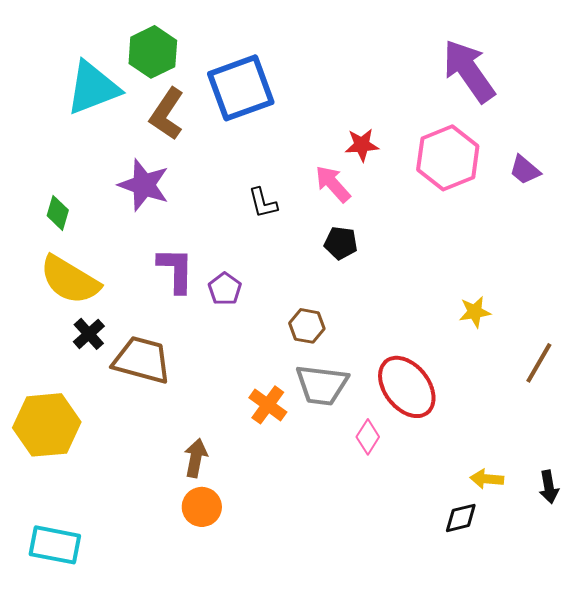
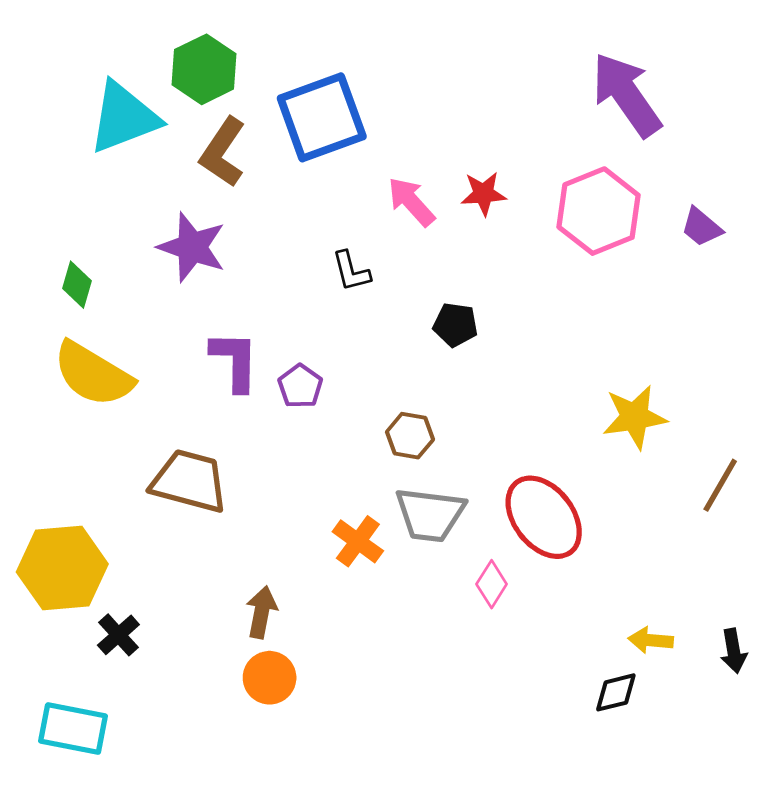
pink arrow: (333, 184) -> (411, 202), moved
yellow star: (475, 312) -> (635, 417), size x1.5
black cross: (89, 334) -> (118, 635), moved

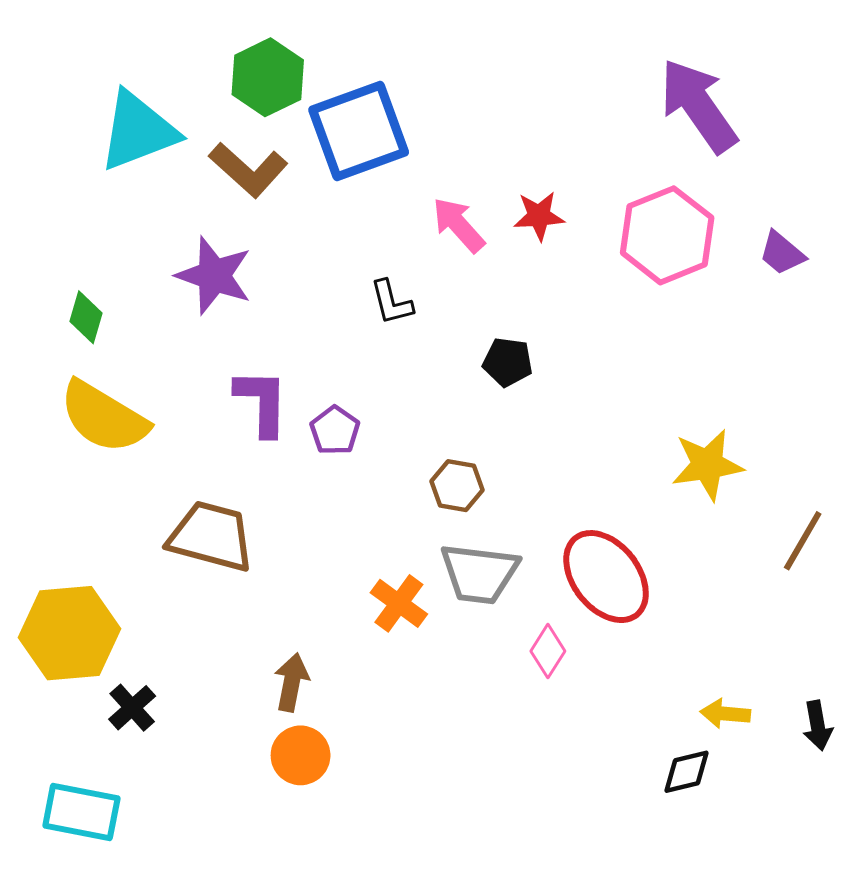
green hexagon: (204, 69) -> (268, 77), moved
brown L-shape: (223, 152) -> (248, 170), turned -82

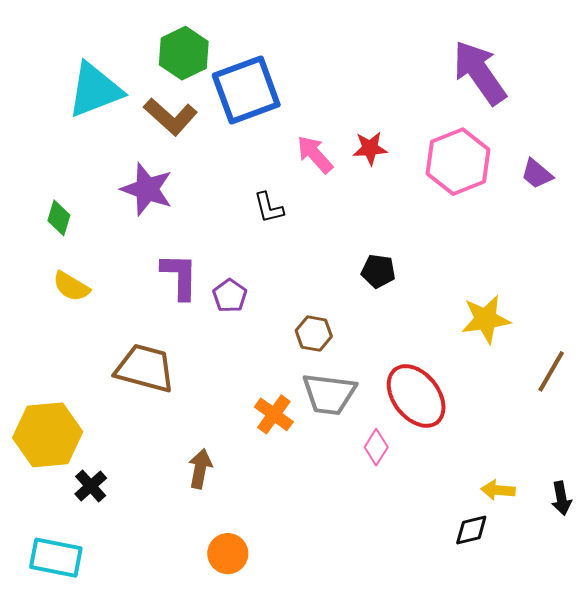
black pentagon: (508, 362) -> (378, 271), moved
yellow semicircle: (104, 417) -> (71, 286), size x0.6
orange circle: (301, 755) -> (228, 554), moved

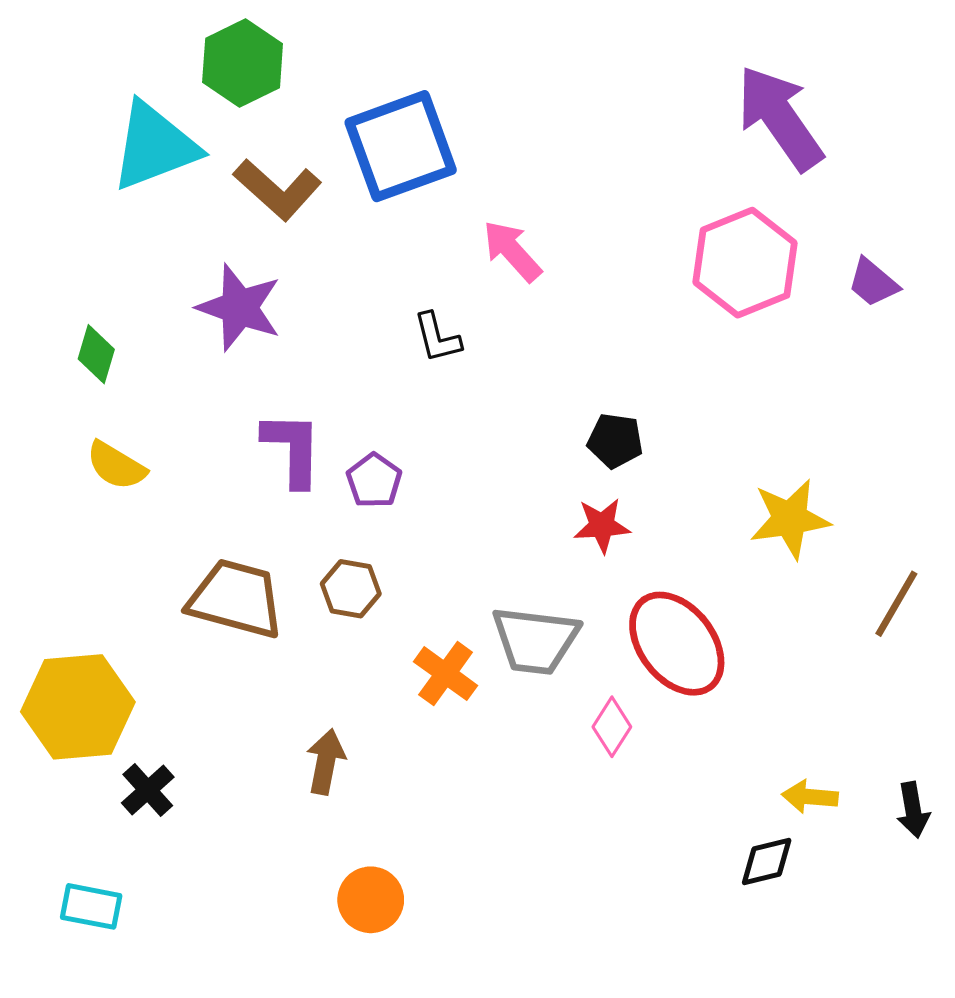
green hexagon: (184, 53) -> (243, 63), moved
red star: (370, 148) -> (602, 526), moved
brown hexagon: (314, 334) -> (351, 589), moved
cyan rectangle: (56, 558) -> (91, 906), size x0.7

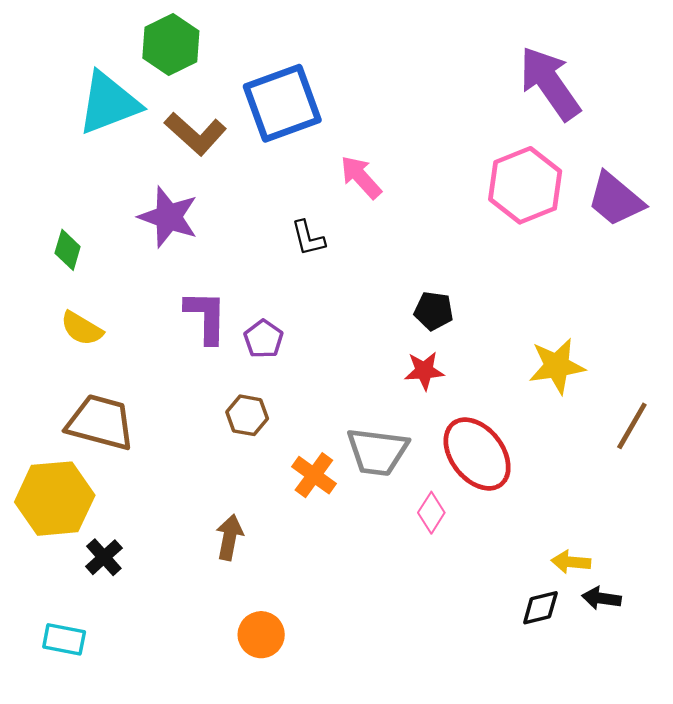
purple trapezoid: (873, 283) -> (615, 199), size x1.6
brown trapezoid: (236, 599) -> (100, 422), moved
black arrow: (913, 810) -> (601, 598), moved, turned 108

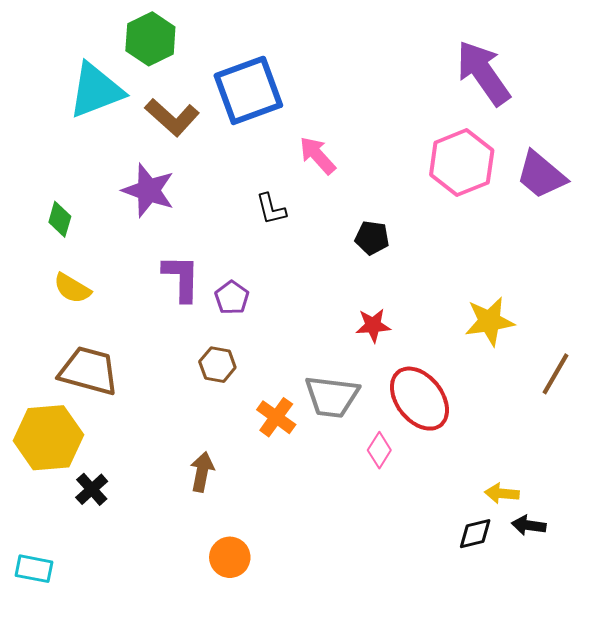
black pentagon: (434, 311) -> (372, 238), moved
cyan rectangle: (64, 639) -> (34, 569), moved

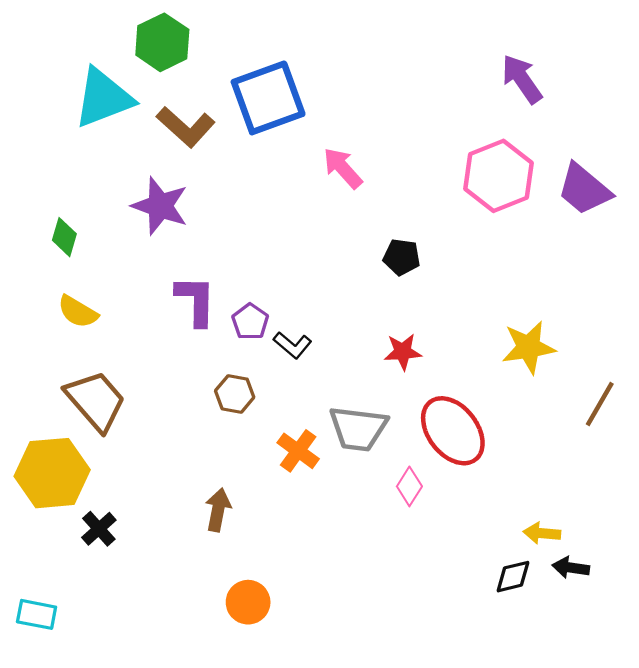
purple arrow: (483, 73) -> (522, 79), size x0.7
black L-shape: (271, 209) -> (293, 345), moved, turned -36
brown trapezoid: (89, 371) -> (96, 401), turned 34

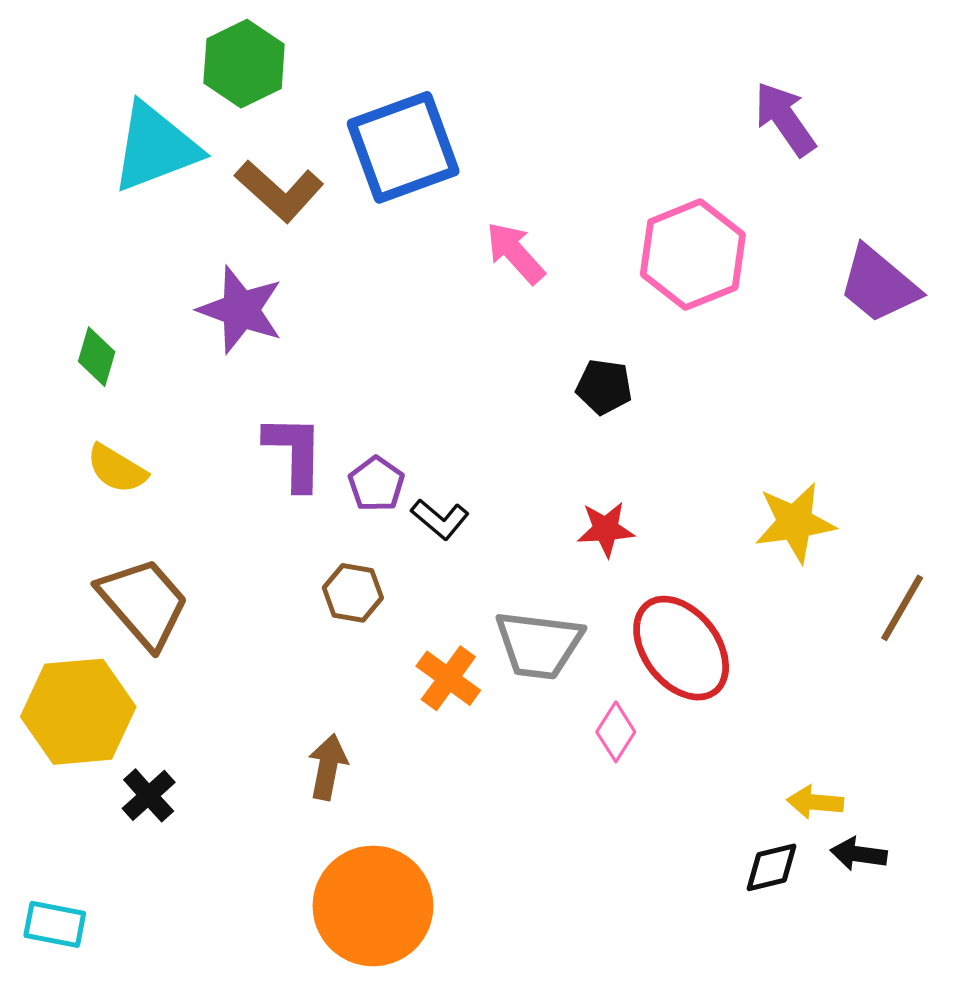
pink hexagon: (498, 176) -> (693, 255), moved
orange circle: (248, 602) -> (373, 906), size x1.8

